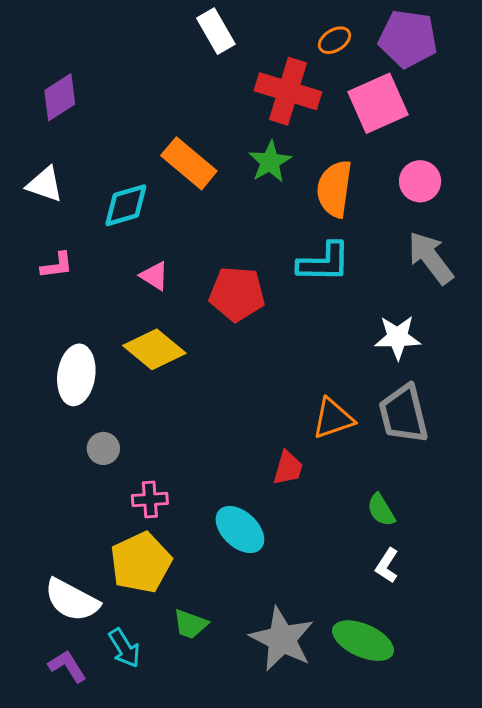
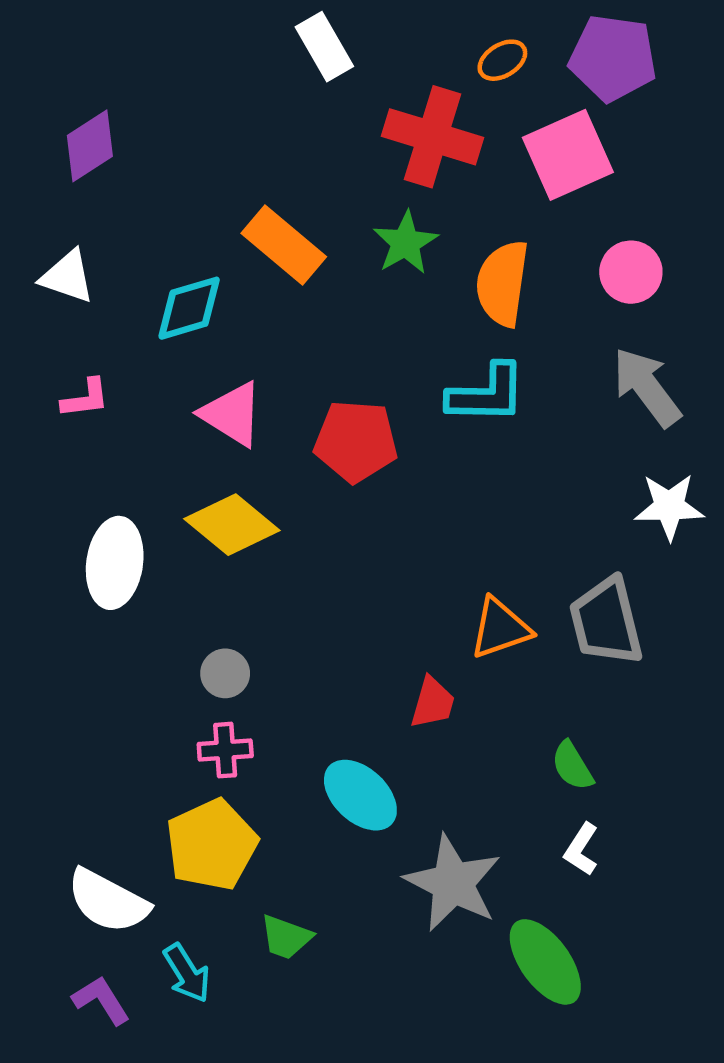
pink triangle: (154, 276) -> (232, 414), size x1.5
white star: (398, 337) -> (669, 507), moved
gray circle: (103, 448) -> (225, 673), moved
gray star: (282, 639) -> (453, 883), moved
green ellipse: (363, 641) -> (545, 962), turned 30

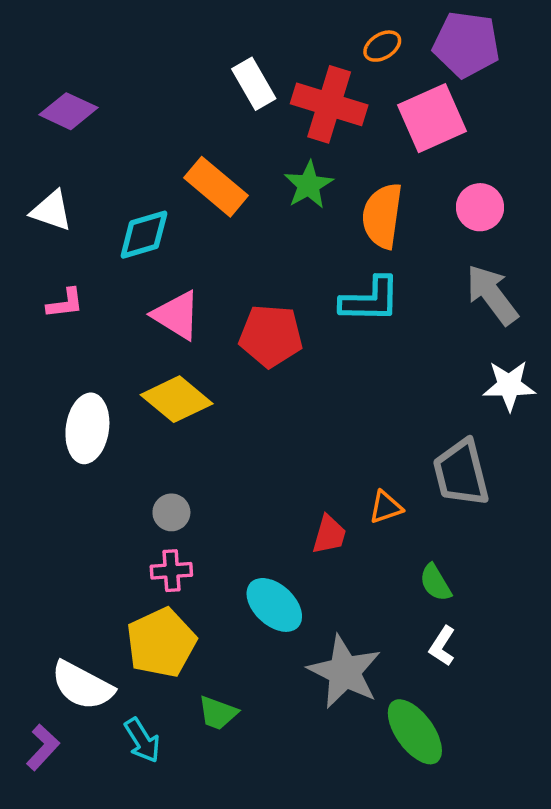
white rectangle: (324, 47) -> (254, 84), moved
purple diamond: (90, 146) -> (69, 111), turned 58
orange triangle: (500, 628) -> (386, 507), moved, size x0.7
purple L-shape: (101, 1000) -> (43, 747), moved, turned 75

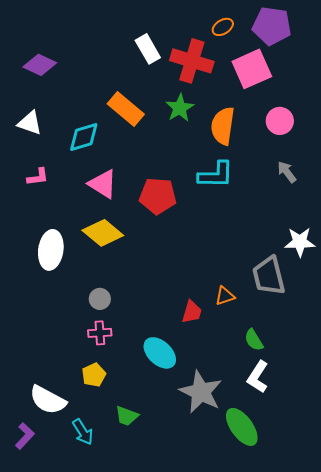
gray arrow: (492, 295) -> (287, 172), size x0.6
white star: (509, 386) -> (300, 242), moved
yellow pentagon: (161, 643) -> (94, 375), size x0.6
white L-shape: (442, 646) -> (258, 377), size x1.4

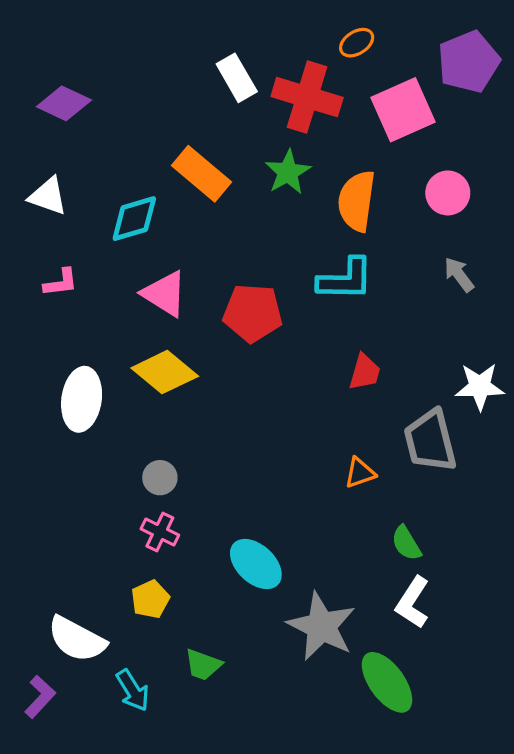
purple pentagon: (272, 26) -> (469, 62), moved, turned -30
red trapezoid: (192, 312) -> (365, 372), moved
pink cross: (100, 333) -> (160, 532), turned 30

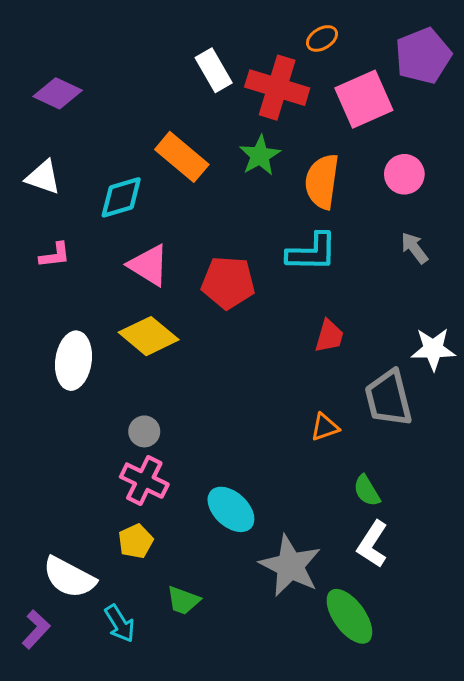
pink cross: (160, 532) -> (144, 481), size x1.4

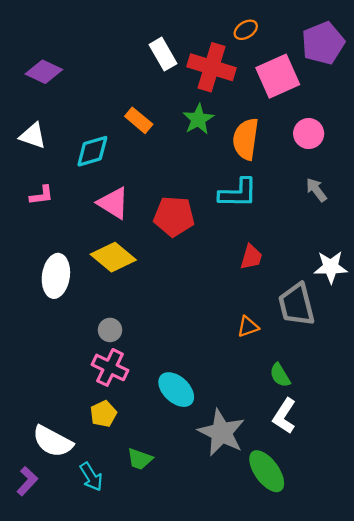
orange rectangle: (182, 157) -> (139, 120), size x0.7

